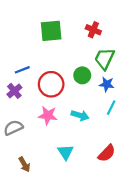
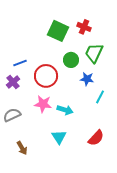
green square: (51, 31) -> (58, 31), moved, turned 30
green circle: (82, 75) -> (71, 60), moved
blue star: (107, 84) -> (87, 79), moved
cyan arrow: (80, 115) -> (65, 110), moved

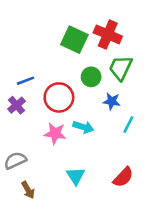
red cross: (84, 27) -> (108, 34), size x1.5
cyan arrow: (65, 110) -> (83, 127), moved
gray semicircle: (12, 115) -> (15, 160), moved

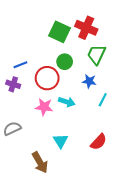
green circle: (91, 77) -> (65, 62), moved
purple cross: (16, 105) -> (13, 84), turned -32
brown arrow: (28, 190) -> (40, 162), moved, size x1.5

